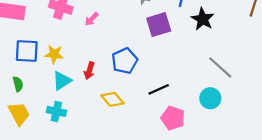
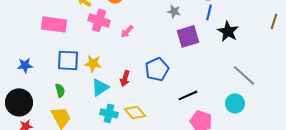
yellow diamond: (112, 99) -> (135, 112), moved
cyan cross: (56, 111) -> (109, 113), moved

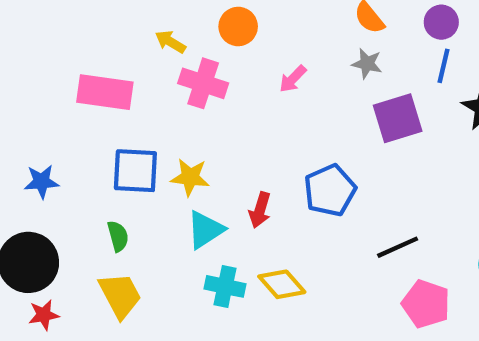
pink arrow: (127, 31) -> (293, 79), moved

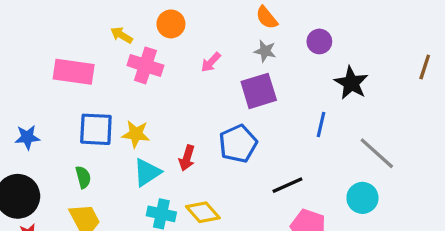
purple circle: (441, 22) -> (319, 41), moved
blue line: (443, 66) -> (321, 124), moved
purple square: (398, 118) -> (259, 91), moved

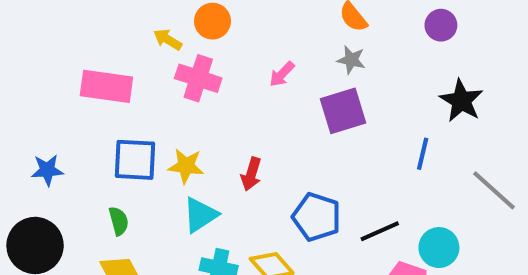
orange circle: (171, 24) -> (212, 21), moved
purple circle: (319, 41) -> (441, 25), moved
blue pentagon: (238, 144) -> (317, 217), moved, turned -30
red arrow: (187, 158) -> (251, 174), moved
cyan circle: (362, 198) -> (439, 248), moved

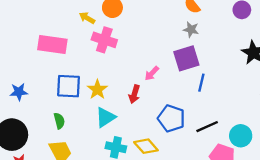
pink arrow: (282, 74) -> (152, 73), moved
blue line: (423, 154) -> (201, 83), moved
yellow star: (186, 166) -> (97, 90), turned 30

